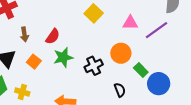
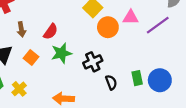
orange circle: (121, 53) -> (108, 27), moved
green rectangle: (141, 70) -> (137, 78), moved, turned 32
black semicircle: (120, 90) -> (111, 82), moved
yellow cross: (22, 92) -> (19, 89), turned 32

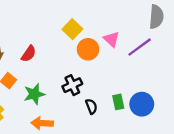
pink triangle: (131, 17) -> (112, 39), turned 42
green star: (61, 53) -> (34, 94), moved

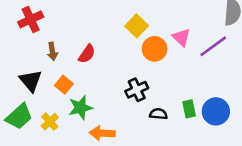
green star: (34, 94) -> (80, 108), moved
black semicircle: (91, 106) -> (158, 114), turned -64

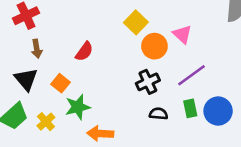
purple line: (213, 46) -> (192, 75), moved
brown arrow: (52, 51) -> (37, 49), moved
black cross: (137, 90) -> (148, 82), moved

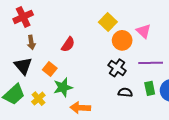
purple line: (192, 75) -> (151, 63), turned 35
black cross: (148, 82) -> (117, 68), turned -30

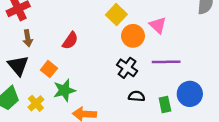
green rectangle: (150, 88) -> (165, 105), moved

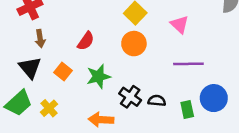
orange circle: (133, 36) -> (134, 44), moved
black cross: (127, 68) -> (130, 97), moved
green star: (64, 90) -> (98, 77), moved

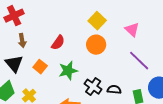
purple line: (188, 64) -> (139, 61), turned 45

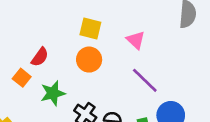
yellow square: (97, 21) -> (90, 28), turned -30
orange square: (40, 67) -> (22, 78), moved

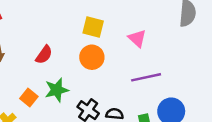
orange square: (22, 78) -> (29, 97), moved
purple line: (145, 80) -> (146, 77), turned -56

